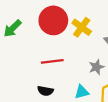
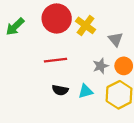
black semicircle: (45, 91) -> (60, 90), moved

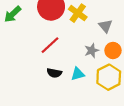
red line: (55, 60) -> (50, 45), turned -36

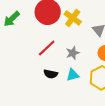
gray star: (92, 50) -> (73, 53), moved

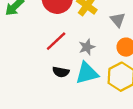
cyan triangle: (73, 75) -> (87, 73), size x1.5

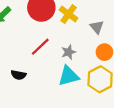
black semicircle: (61, 72) -> (19, 75), moved

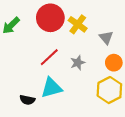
black semicircle: (19, 75) -> (27, 100), moved
cyan triangle: (69, 76) -> (51, 88), moved

